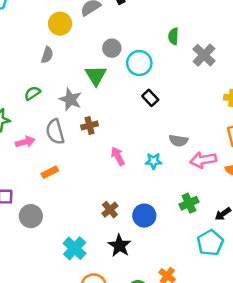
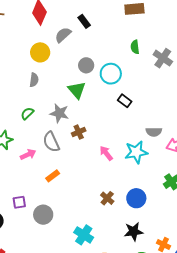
cyan star: (153, 161) -> (136, 152), size x1.6
black star: (120, 246) -> (134, 231), moved, turned -30

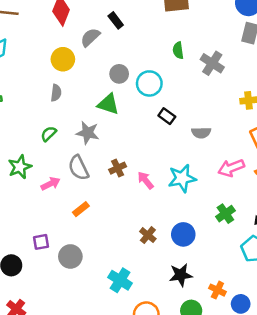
green triangle: (77, 90) -> (108, 104), turned -30
brown cross: (79, 132) -> (118, 168), moved
gray semicircle: (154, 132) -> (201, 133), moved

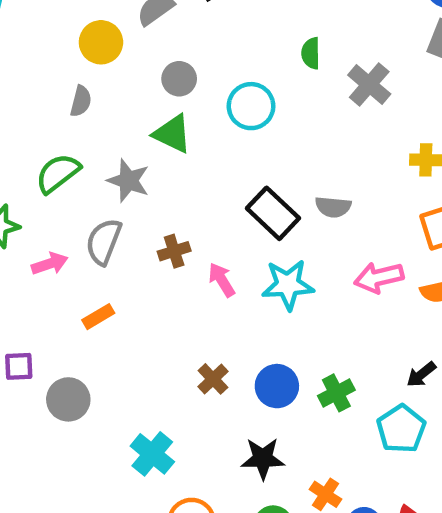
gray circle: (119, 74) -> (179, 79), moved
black rectangle: (167, 116) -> (273, 213), moved, size x1.6
green semicircle: (49, 134) -> (58, 173), size x1.5
gray semicircle: (78, 168) -> (104, 242), turned 40
green cross: (225, 214) -> (336, 393), moved

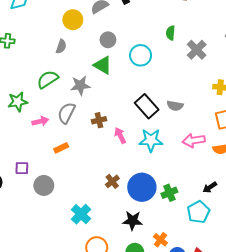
gray star: (128, 181) -> (80, 85), turned -30
blue circle: (277, 386) -> (142, 187), size x1.4

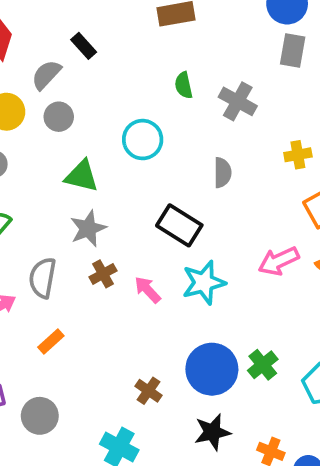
gray circle: (108, 40) -> (59, 117), moved
gray star: (80, 85) -> (88, 229), moved
gray semicircle: (175, 106) -> (222, 173), moved, turned -84
brown cross: (112, 181) -> (148, 391), moved

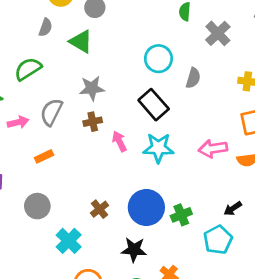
cyan circle: (143, 140) -> (158, 59), moved
green triangle: (82, 176) -> (81, 42), moved
gray circle: (40, 416) -> (37, 206), moved

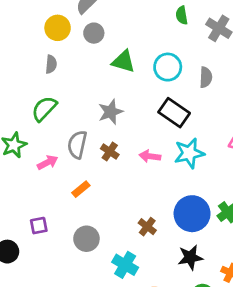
green triangle: (81, 42) -> (123, 61), moved
brown cross: (93, 122) -> (110, 152), moved, turned -30
pink arrow: (119, 141) -> (150, 156), turned -42

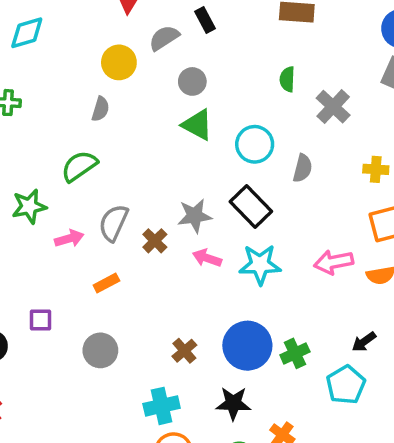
gray circle: (94, 33) -> (192, 81), moved
gray star: (111, 112) -> (195, 216), moved
cyan cross: (125, 265) -> (162, 406), moved, turned 35

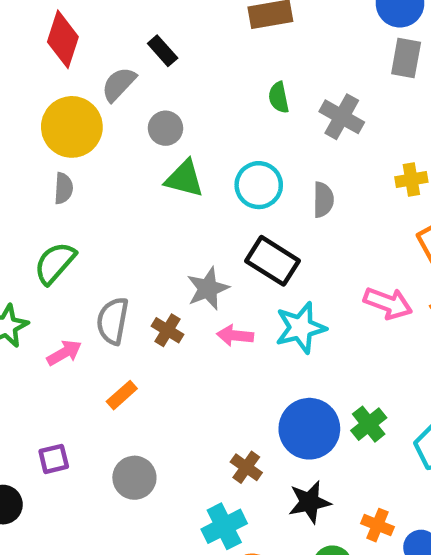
yellow circle: (119, 62) -> (72, 127), size x1.4
pink arrow: (334, 262) -> (388, 303), turned -135
brown cross: (184, 351) -> (246, 467), moved

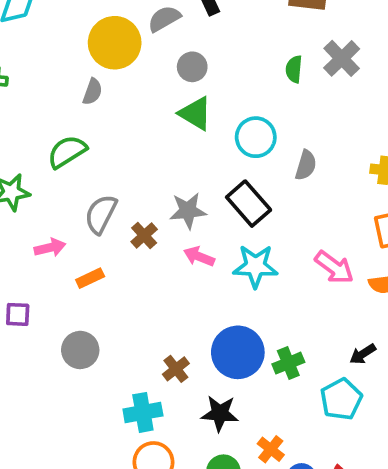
gray cross: (342, 117) -> (342, 58), moved
pink arrow: (64, 353) -> (50, 248), moved

